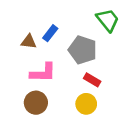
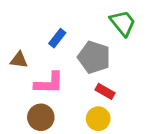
brown triangle: (29, 42) -> (19, 60), moved

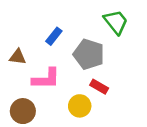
brown circle: (41, 117) -> (23, 111), moved
yellow circle: (98, 119) -> (80, 106), moved

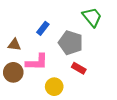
yellow circle: (80, 106) -> (54, 87), moved
brown circle: (23, 111) -> (13, 72), moved

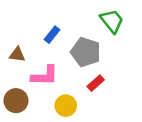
red rectangle: (79, 68) -> (96, 83), turned -72
brown circle: (13, 72) -> (16, 101), moved

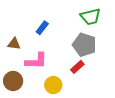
green trapezoid: (112, 21) -> (90, 17), turned 115
gray pentagon: (86, 52) -> (84, 45), moved

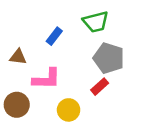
green trapezoid: (90, 17) -> (96, 22), moved

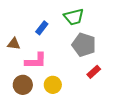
red rectangle: (100, 87) -> (94, 72), moved
brown circle: (17, 105) -> (23, 85), moved

